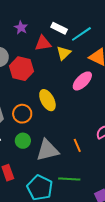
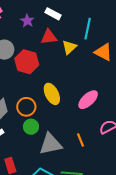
white rectangle: (59, 28) -> (53, 14), moved
cyan line: (81, 34) -> (88, 29), turned -45
pink ellipse: (82, 81) -> (88, 100), moved
green circle: (23, 141) -> (31, 127), moved

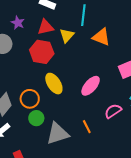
purple star: (27, 21) -> (18, 23), moved
red hexagon: (27, 62) -> (42, 52), moved

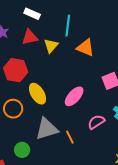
red hexagon: (42, 52) -> (16, 70), moved
green circle: (36, 118) -> (22, 150), moved
gray triangle: (58, 133) -> (47, 129), moved

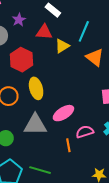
pink ellipse: (74, 96) -> (63, 113), moved
orange line: (70, 137) -> (68, 145), moved

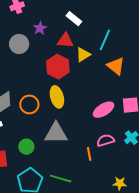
red hexagon: (21, 60) -> (58, 67), moved
pink ellipse: (63, 113) -> (103, 110), moved

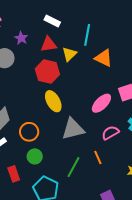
orange circle: (29, 104) -> (29, 132), moved
gray triangle: (56, 133) -> (73, 129), moved
orange line: (89, 154) -> (98, 158), moved
green line: (61, 179) -> (73, 167), moved, turned -65

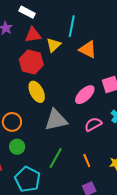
white rectangle: (52, 21) -> (27, 12), moved
orange line: (98, 158) -> (87, 161), moved

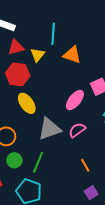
pink semicircle: (93, 124) -> (77, 130), moved
green line: (56, 158) -> (38, 162), moved

